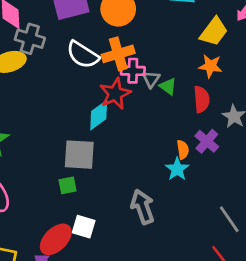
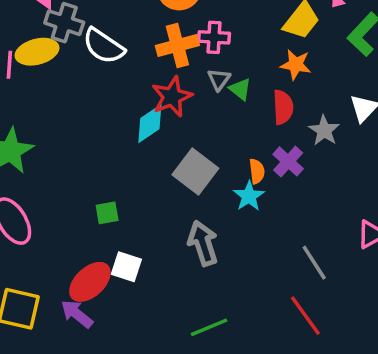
white semicircle: (83, 55) -> (104, 46), moved
pink cross: (133, 71) -> (214, 37), moved
gray square: (79, 155) -> (195, 171), moved, turned 32

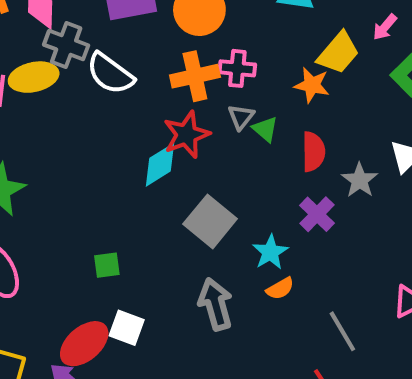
orange star: (296, 65) -> (312, 85), moved
orange semicircle: (257, 171) -> (280, 289), moved, turned 65

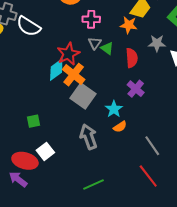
orange cross: (195, 76) -> (74, 75), moved, turned -35
gray star: (360, 180) -> (157, 43), moved, turned -30
white square: (127, 328) -> (45, 151), turned 36
red ellipse: (84, 344) -> (25, 161), turned 60

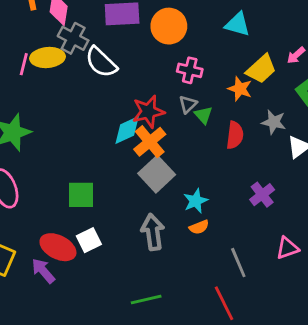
purple cross: (136, 89) -> (262, 195), moved
green square: (33, 121) -> (81, 195), size x1.5

